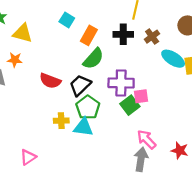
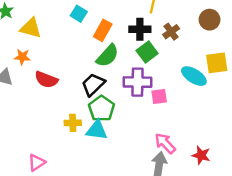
cyan ellipse: (173, 59) -> (194, 76), moved
red semicircle: (50, 81) -> (46, 80), moved
green square: (130, 105) -> (147, 52), moved

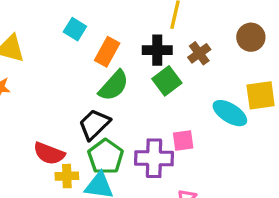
red semicircle: (46, 80) -> (49, 153), moved
purple cross: (137, 82) -> (154, 158), moved

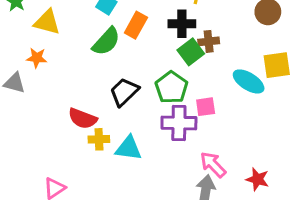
brown cross: (199, 53) -> (209, 41), moved, turned 30
green semicircle: (114, 86) -> (106, 41), moved
green pentagon: (106, 157) -> (172, 87), moved

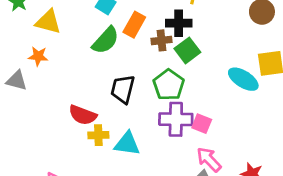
brown cross: (209, 41) -> (162, 40), moved
black trapezoid: (124, 92) -> (123, 89), turned -32
pink square: (206, 107) -> (202, 124), moved, turned 30

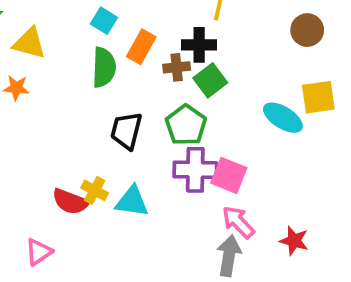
green semicircle: (106, 40) -> (104, 67), turned -40
red semicircle: (83, 115) -> (70, 202), moved
pink square: (202, 124) -> (229, 175), size x1.4
yellow cross: (98, 135) -> (95, 190), turned 30

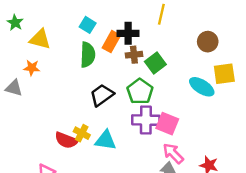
brown circle: (307, 30) -> (208, 42), moved
black cross: (199, 45) -> (128, 33), moved
black trapezoid: (126, 131) -> (102, 95), turned 40

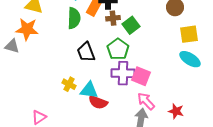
orange star: (32, 68) -> (27, 29), size x1.6
cyan ellipse: (202, 87) -> (190, 59), moved
black trapezoid: (102, 95) -> (86, 52), turned -75
red semicircle: (66, 140) -> (98, 102), moved

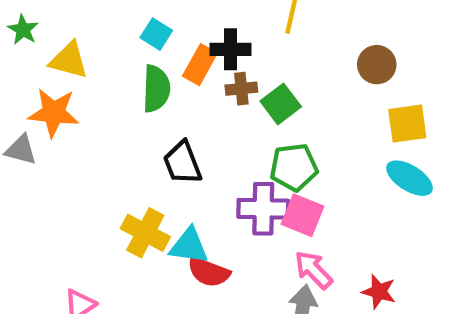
green pentagon: (118, 49) -> (294, 167), moved, turned 30
yellow cross: (69, 84) -> (145, 233), size x1.5

